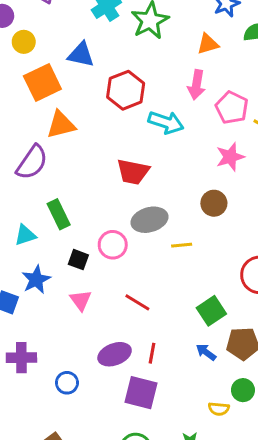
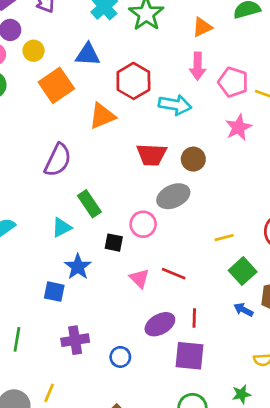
orange triangle: (61, 125) -> (102, 116), moved
brown circle: (214, 203) -> (193, 159), moved
yellow line: (182, 245) -> (224, 238), moved
pink triangle: (81, 300) -> (139, 278), moved

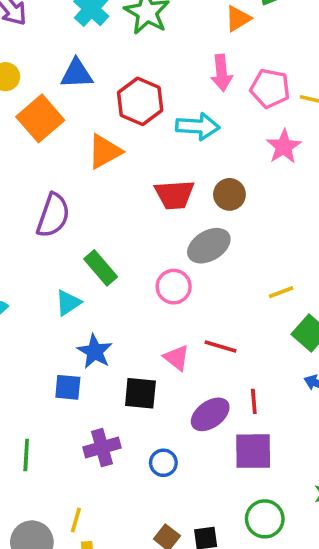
orange triangle: (202, 27) -> (238, 19), moved
black square: (114, 243) -> (140, 393), moved, size x1.4

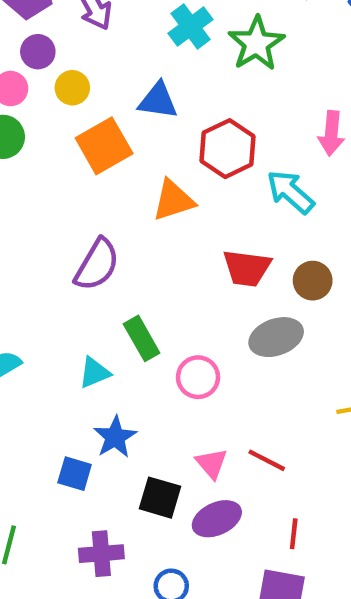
cyan arrow: (198, 126) -> (290, 192), turned -153
pink circle: (174, 287) -> (198, 377), moved
purple ellipse: (210, 414) -> (217, 519), moved

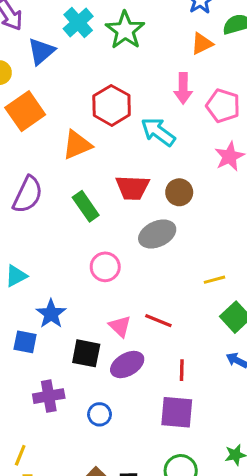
blue triangle: (158, 101) -> (41, 51), moved, turned -44
green rectangle: (142, 338) -> (86, 206), moved
cyan triangle: (94, 373) -> (16, 276), moved

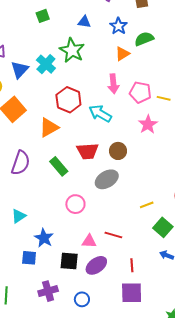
cyan cross: (78, 22) -> (46, 64), moved
pink triangle: (120, 326) -> (89, 241), turned -35

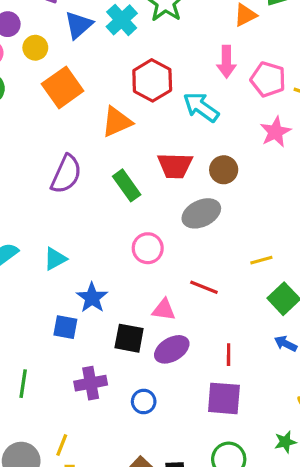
red line: (113, 235) -> (204, 287), moved

